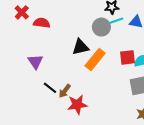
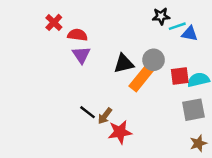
cyan line: (116, 21) -> (177, 26), moved
gray circle: (101, 27) -> (154, 60), moved
purple triangle: (35, 62) -> (81, 55), moved

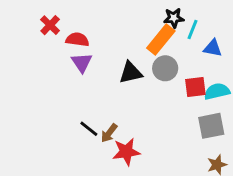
cyan line: (177, 26) -> (193, 29), turned -49
blue triangle: (190, 34) -> (213, 48), moved
orange rectangle: (141, 79) -> (161, 40), moved

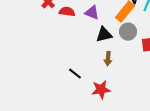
purple triangle: (82, 63) -> (92, 13), moved, turned -35
brown arrow: (109, 133) -> (108, 59), moved, turned -32

